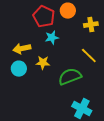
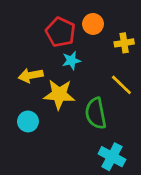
yellow star: (43, 63) -> (59, 94), size x1.6
cyan circle: (19, 69) -> (28, 121), moved
green semicircle: (70, 77) -> (96, 113), turned -80

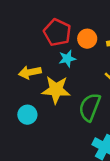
orange circle: (93, 24) -> (87, 39), moved
green semicircle: (96, 113) -> (90, 107), turned 32

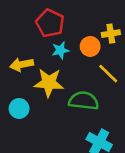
orange circle: (87, 39) -> (90, 46), moved
green semicircle: (90, 107) -> (84, 101), turned 76

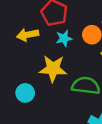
yellow arrow: (22, 65) -> (28, 35), moved

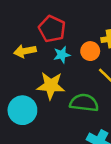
cyan circle: (25, 93) -> (22, 110), size x1.5

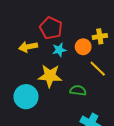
green semicircle: (84, 103) -> (78, 90), size x0.7

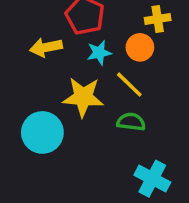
yellow cross: (100, 36) -> (158, 19), moved
yellow line: (98, 69) -> (129, 85), moved

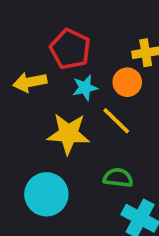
green semicircle: (131, 122) -> (118, 178), moved
cyan circle: (42, 132) -> (46, 194), moved

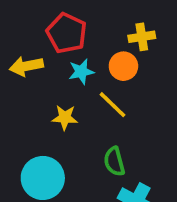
yellow star: (68, 134) -> (65, 117), size x0.6
green semicircle: (118, 178) -> (114, 161), turned -112

